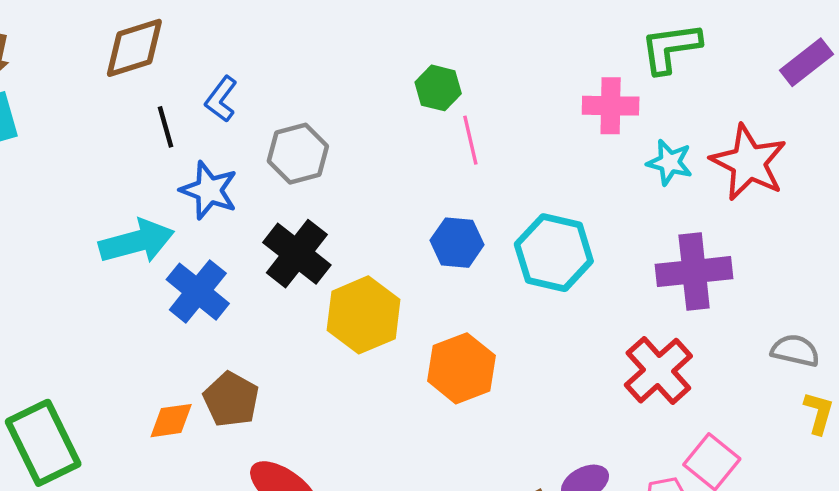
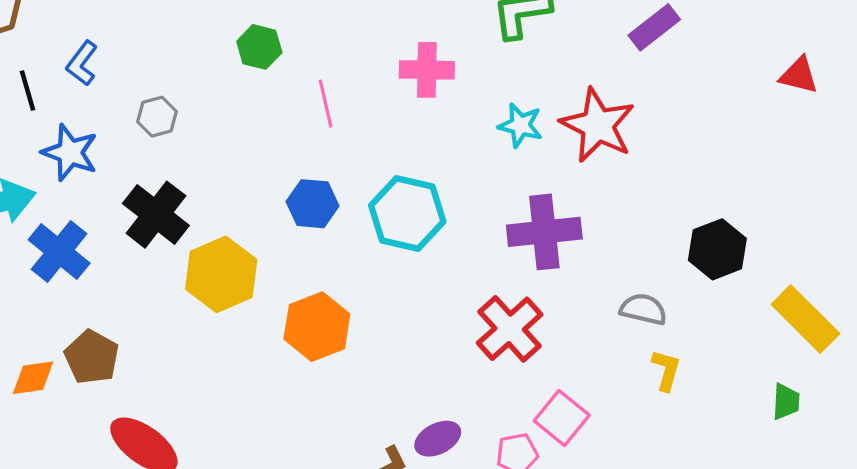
green hexagon: (438, 88) -> (259, 47), moved
pink cross: (611, 106) -> (427, 70), moved
gray hexagon: (298, 154) -> (157, 117), size x0.7

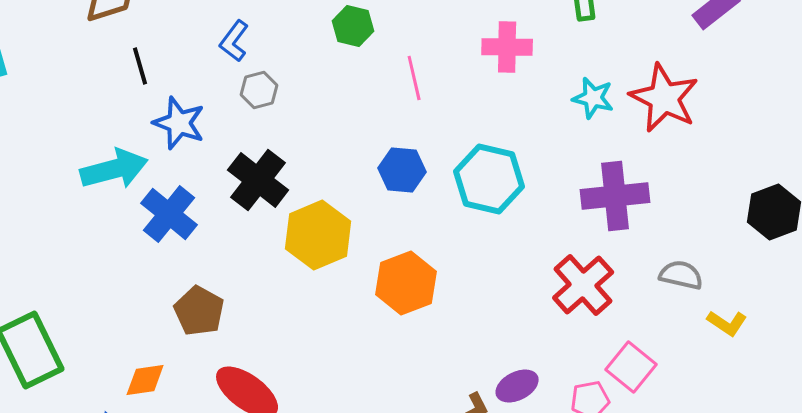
blue L-shape: (82, 63) -> (234, 41), moved
gray semicircle: (643, 309) -> (681, 275), moved
yellow L-shape: (666, 370) -> (727, 323), turned 108
orange diamond: (33, 378) -> (145, 380), moved

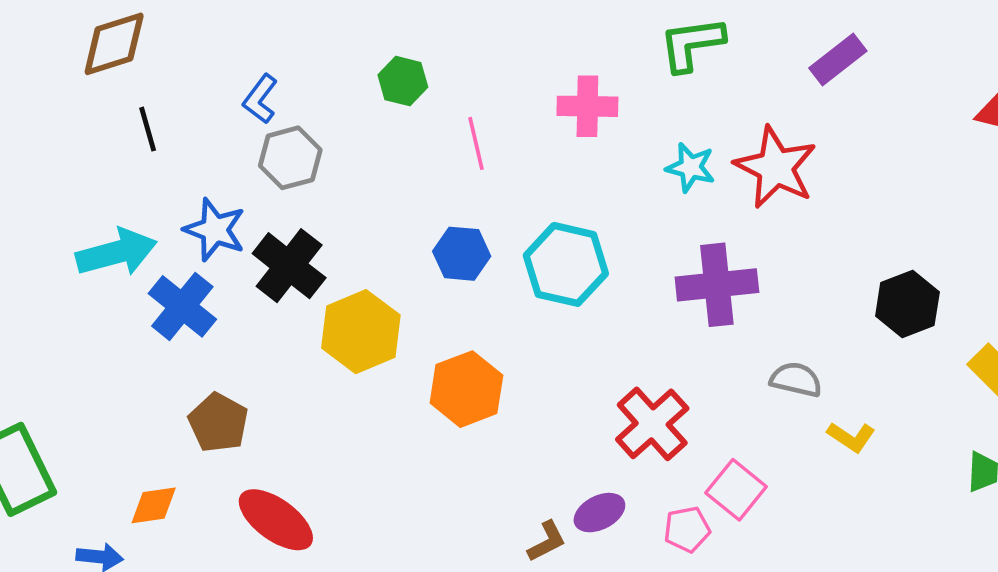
gray hexagon: (259, 90) -> (290, 158), size x1.4
blue star: (179, 123) -> (215, 230), moved
red cross: (583, 285) -> (652, 424), moved

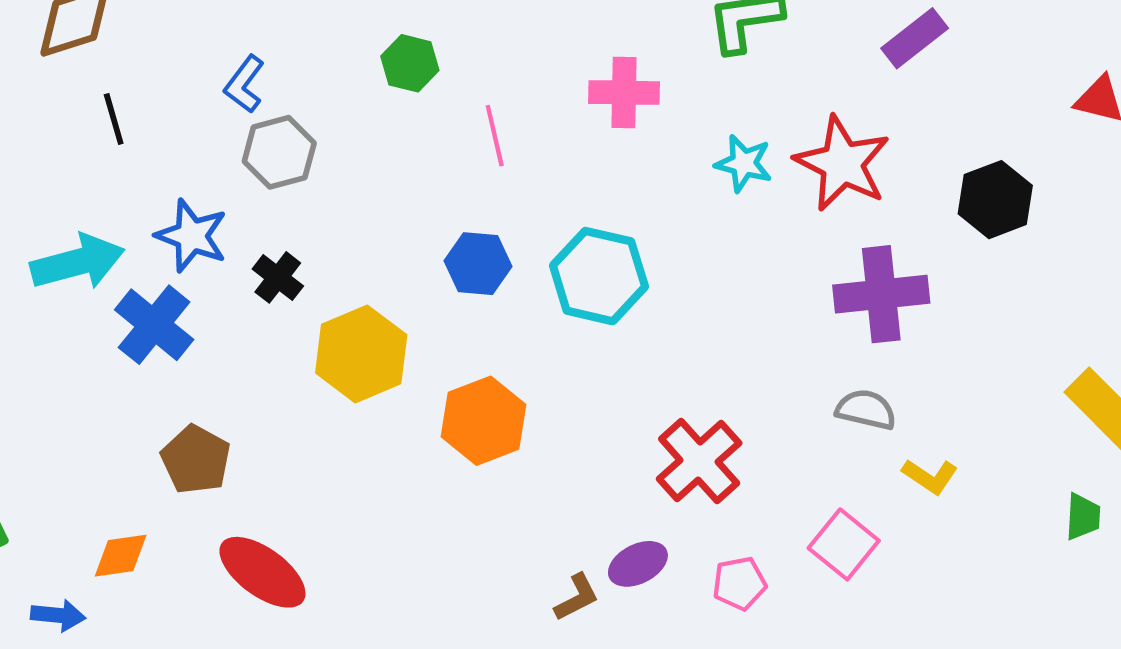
black cross: (289, 266) -> (278, 277), size x0.6
purple cross: (717, 285) -> (881, 294), moved
black hexagon: (907, 304) -> (995, 200), moved
pink square: (736, 490) -> (844, 544), moved

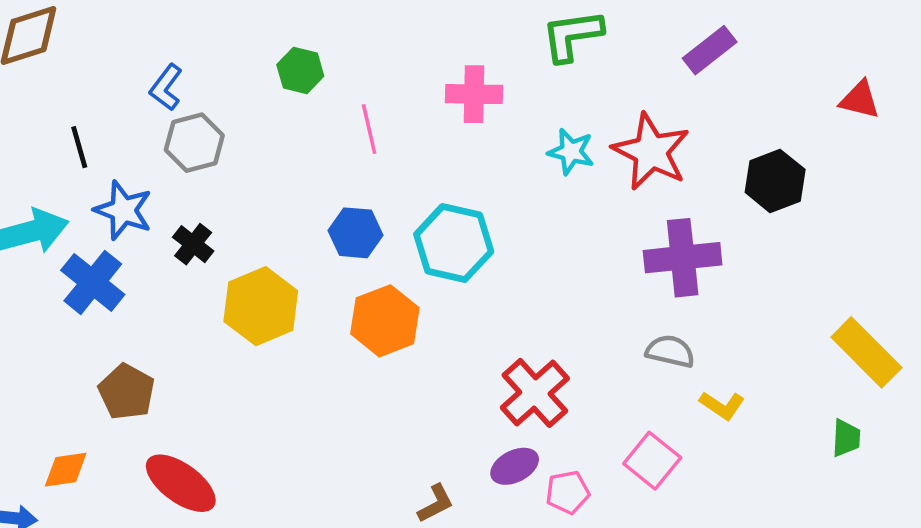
black line: (114, 119) -> (79, 147), moved
orange hexagon: (484, 421) -> (385, 321), moved
purple ellipse: (638, 564) -> (515, 466), moved

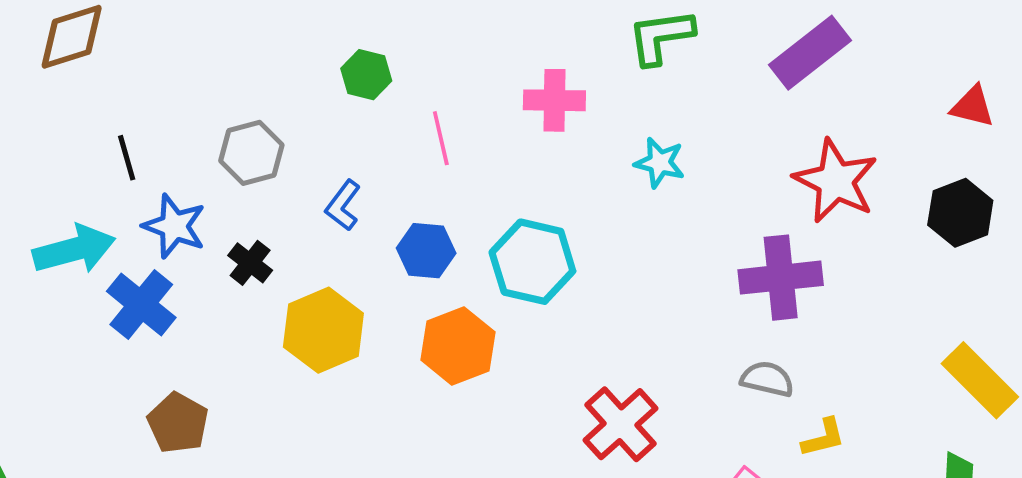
purple rectangle: (710, 50) -> (810, 53), size x1.4
blue L-shape: (166, 87) -> (343, 205), moved
red star: (651, 152) -> (836, 181), moved
black hexagon: (775, 181) -> (960, 213), moved
yellow L-shape: (722, 405) -> (823, 438), turned -48

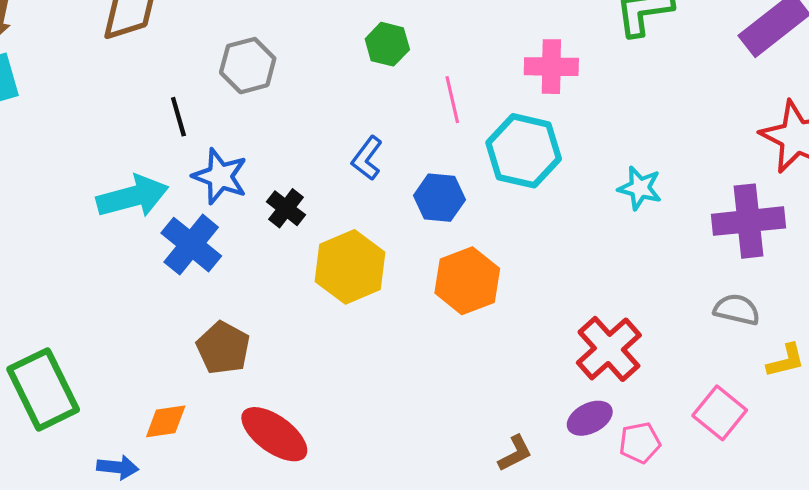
gray hexagon: (251, 153) -> (248, 66), moved
cyan star: (660, 163) -> (640, 188), moved
cyan hexagon: (532, 262) -> (524, 151), moved

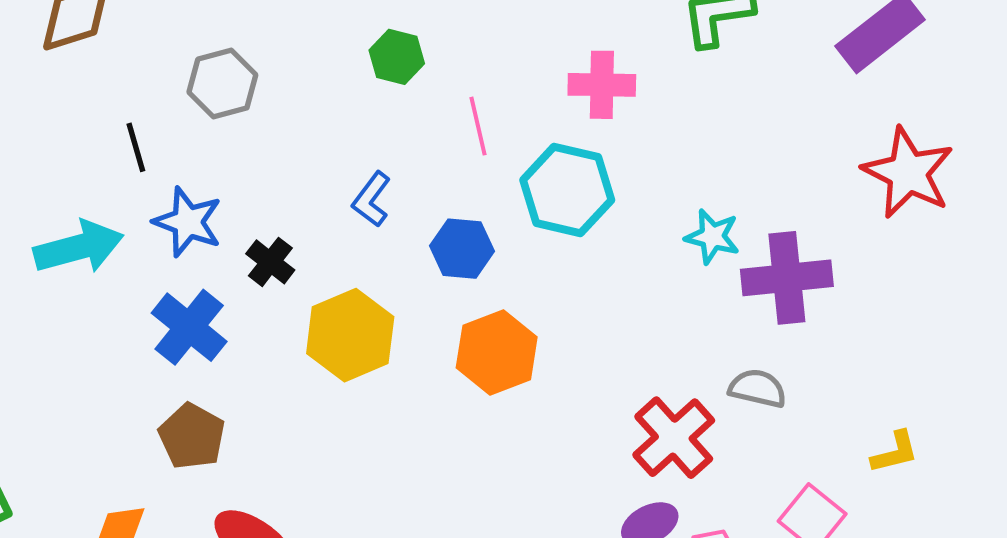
purple cross: (748, 221) -> (787, 278), moved
blue cross: (191, 245) -> (189, 327), moved
gray semicircle: (737, 310) -> (758, 388), moved

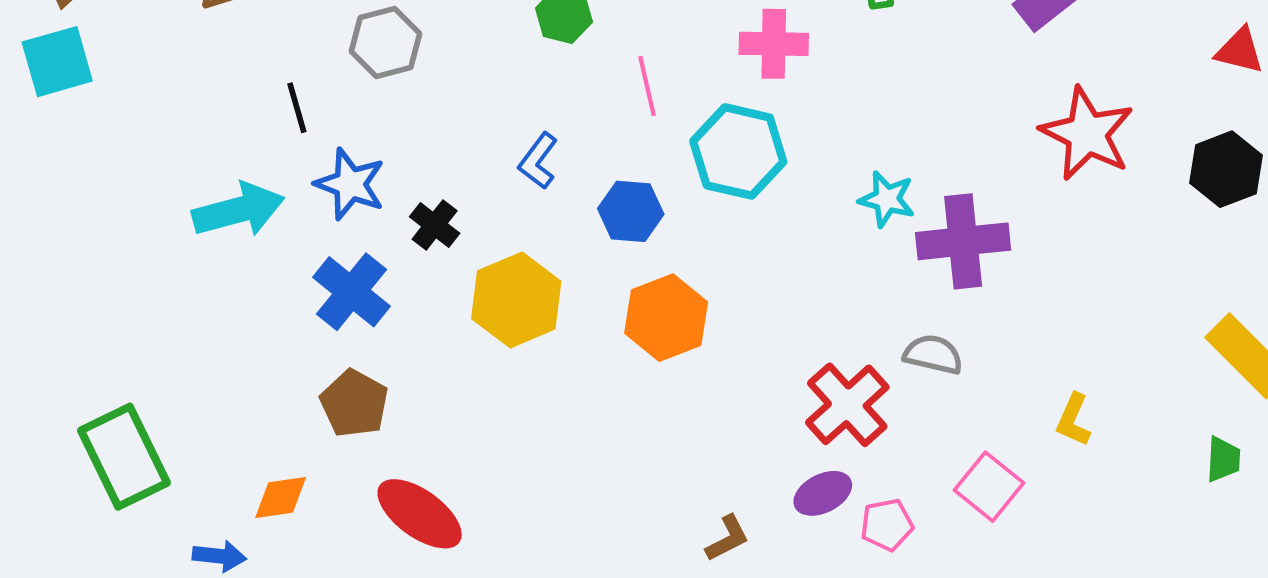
yellow L-shape: (895, 452) -> (1073, 420), turned 128

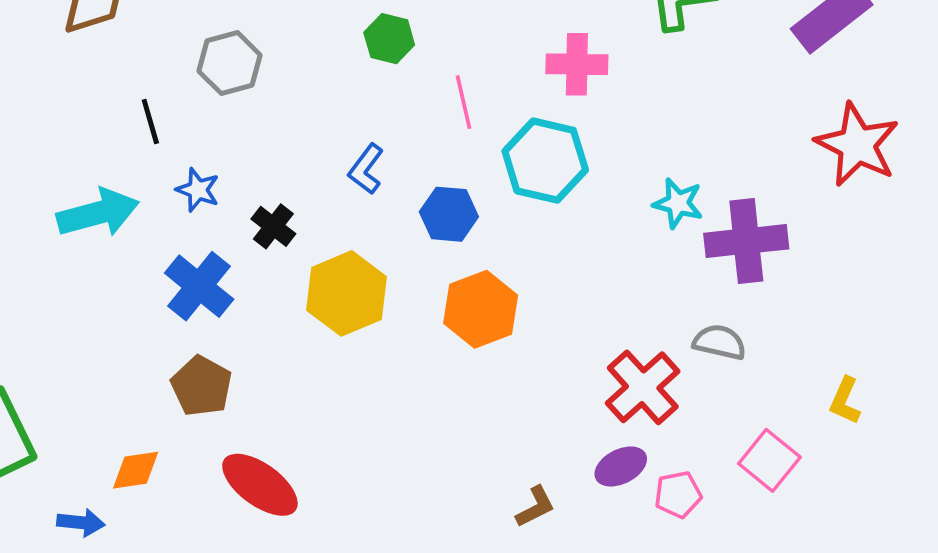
blue star: (350, 184) -> (198, 190), size x0.7

